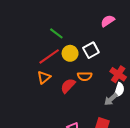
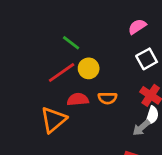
white square: (91, 50) -> (147, 59), moved
orange triangle: (44, 77) -> (53, 120), moved, size x1.5
red semicircle: (68, 86) -> (78, 99), moved, turned 42

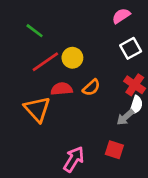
green line: (71, 43) -> (35, 31), moved
orange semicircle: (107, 98) -> (91, 88), turned -42
orange triangle: (53, 120) -> (37, 109), turned -32

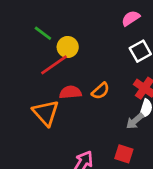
yellow circle: (72, 58) -> (68, 47), moved

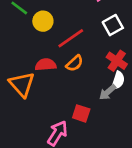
red line: (54, 65) -> (71, 38), moved
red square: (124, 154) -> (81, 113), moved

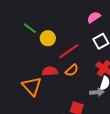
gray arrow: (108, 92) -> (97, 92), turned -144

